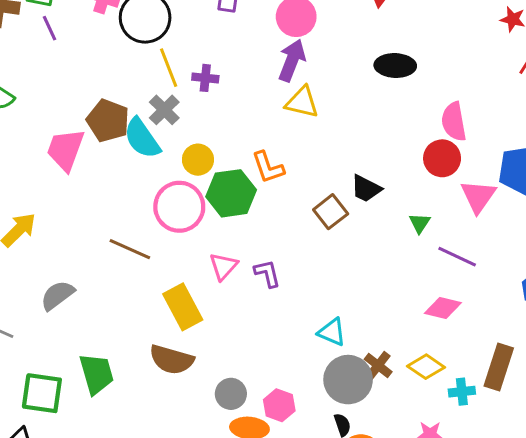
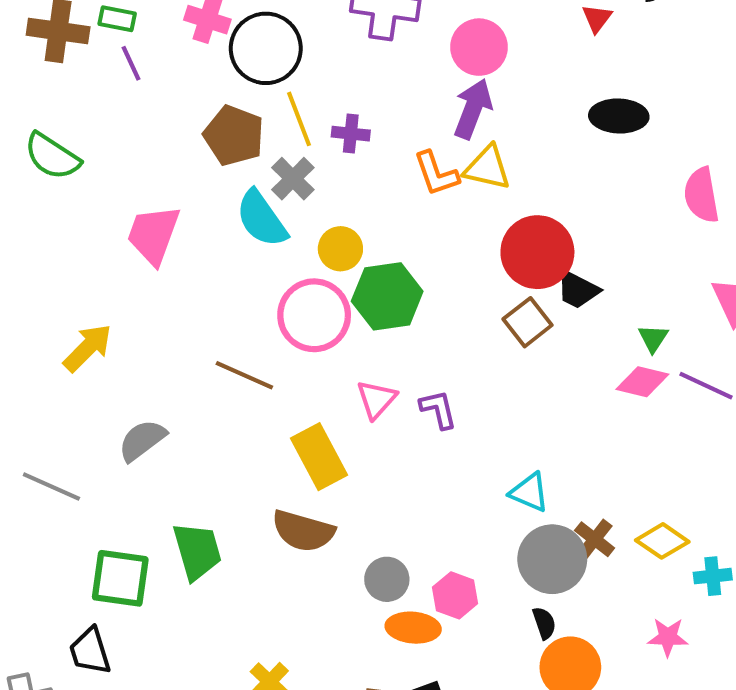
brown pentagon: (108, 121) -> (234, 136), moved
red circle: (442, 158) -> (537, 252), moved, size x1.4
orange L-shape: (268, 167) -> (436, 174), moved
pink diamond: (443, 308) -> (642, 382), moved

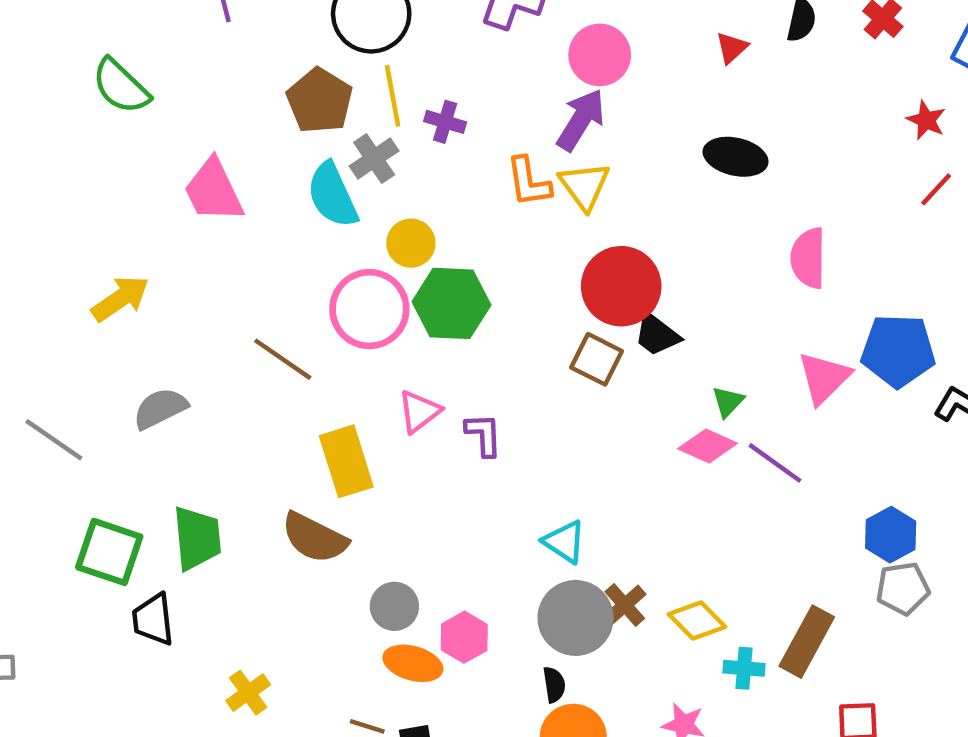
yellow triangle: (487, 168) -> (584, 186), turned 30
pink trapezoid: (153, 235) -> (213, 191), turned -56
brown square: (528, 322) -> (597, 359), turned -36
black trapezoid: (90, 651) -> (153, 620), moved

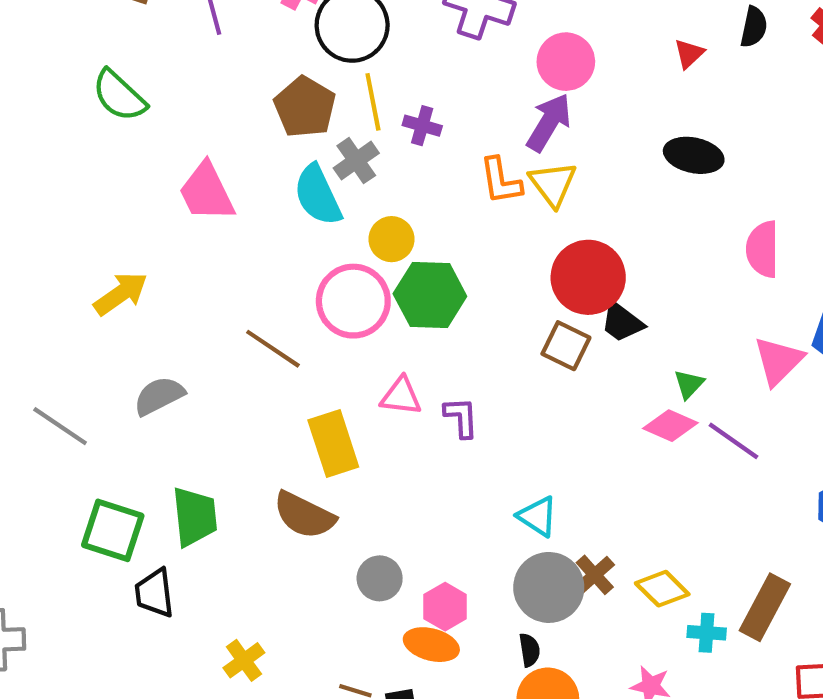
pink triangle: (419, 411) -> (401, 396), turned 45
orange ellipse: (413, 663) -> (431, 645), moved

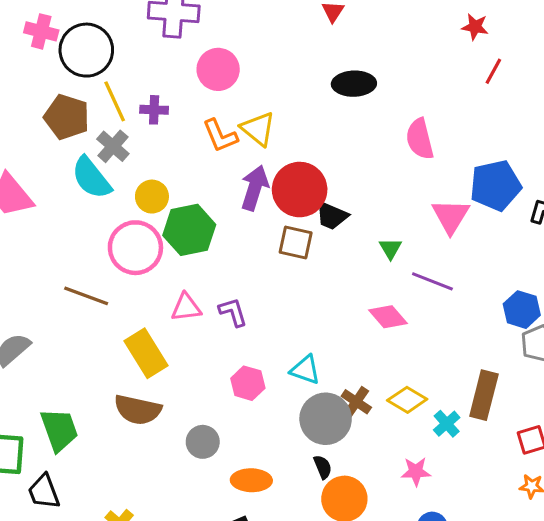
pink circle: (566, 62) -> (218, 69), moved
purple arrow: (549, 122) -> (255, 188), moved
pink diamond: (670, 426) -> (388, 317), moved, turned 39
pink hexagon: (445, 607) -> (248, 383), moved
cyan cross: (707, 633) -> (447, 424), turned -32

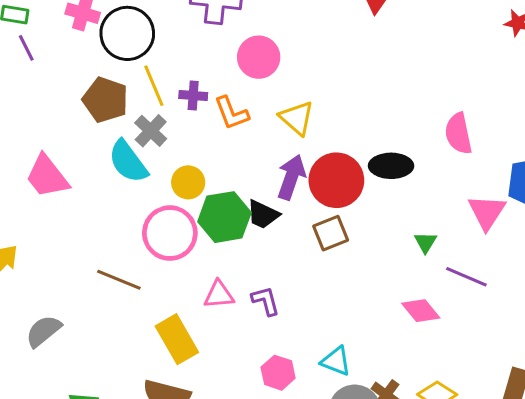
black ellipse: (354, 84) -> (391, 166), moved
orange L-shape: (220, 136) -> (231, 113), moved
black trapezoid: (332, 216) -> (263, 214), moved
brown square: (296, 242) -> (331, 233), turned -36

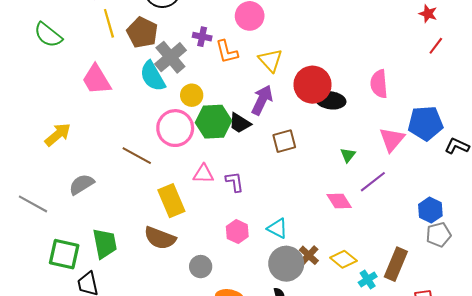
yellow line: (154, 86) -> (109, 23), moved
gray cross: (151, 131) -> (170, 57), size x1.4
red circle: (336, 180) -> (312, 85), moved
purple line: (466, 277) -> (373, 182), turned -68

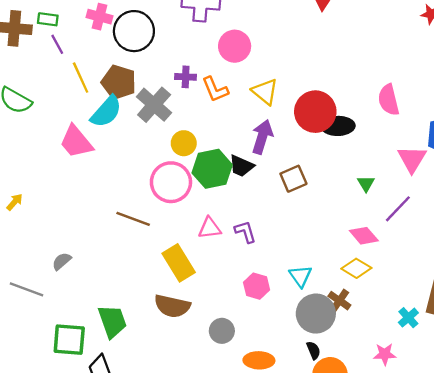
cyan semicircle: (153, 76) -> (106, 112), moved, turned -100
yellow arrow: (58, 135) -> (15, 202), moved, size x0.6
gray semicircle: (81, 184) -> (62, 261), moved, size x0.7
cyan triangle: (278, 228) -> (300, 276), turned 35
yellow diamond: (343, 259) -> (356, 268), moved

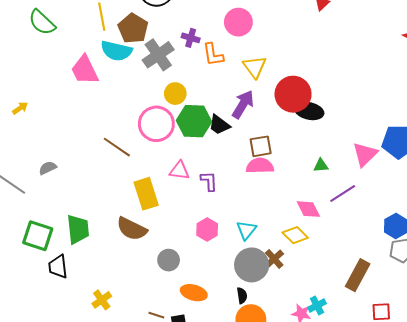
pink semicircle: (389, 100) -> (260, 166), moved, turned 88
cyan semicircle: (106, 112) -> (116, 51), turned 48
green triangle: (366, 184) -> (321, 165), turned 42
cyan cross: (408, 318) -> (317, 305), moved

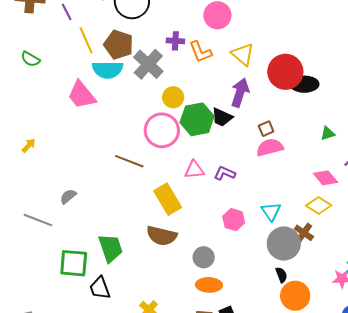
green semicircle: (42, 22) -> (30, 59), size x0.7
brown square: (261, 146) -> (266, 129), size x0.7
purple L-shape: (209, 181) -> (225, 173), turned -50
orange ellipse: (194, 293) -> (209, 285), moved

